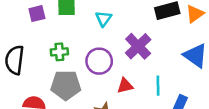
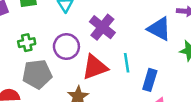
red triangle: (125, 86) -> (95, 67), size x1.6

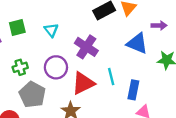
gray pentagon: (37, 74) -> (32, 95), turned -30

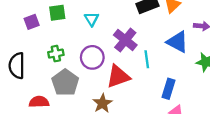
cyan line: (111, 77) -> (147, 59), moved

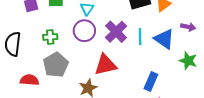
purple circle: (92, 57) -> (84, 31), moved
cyan line: (147, 59) -> (140, 36), moved

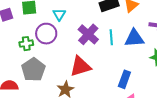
purple circle: (84, 31) -> (46, 34), moved
blue triangle: (164, 39) -> (134, 38), turned -35

